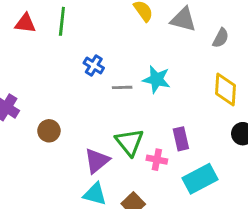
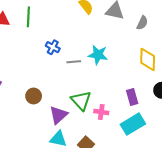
brown circle: (49, 131) -> (34, 96), moved
purple rectangle: (181, 139) -> (132, 97), moved

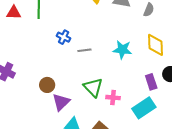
cyan star: (98, 55) -> (122, 50), moved
purple rectangle: (132, 97) -> (151, 82), moved
purple triangle: (59, 115) -> (61, 102), moved

